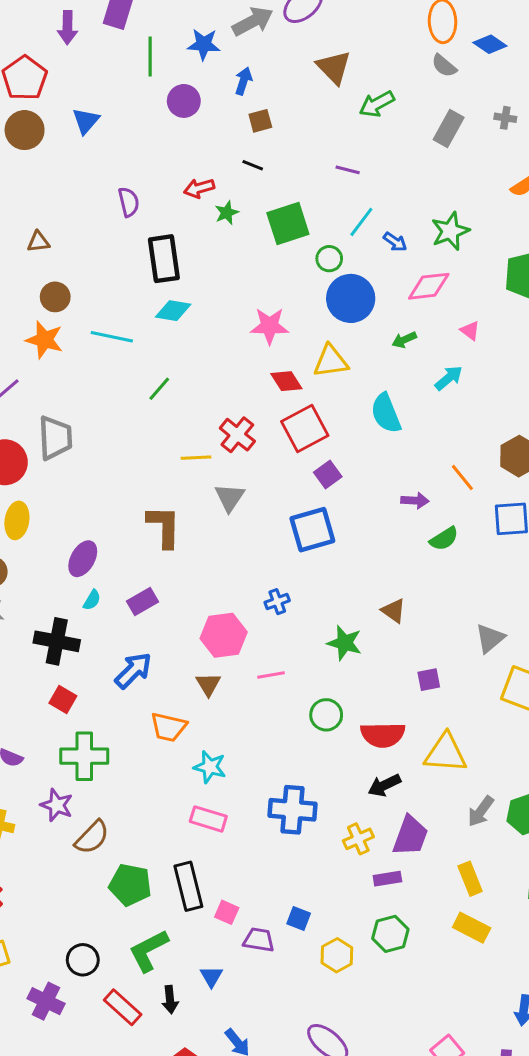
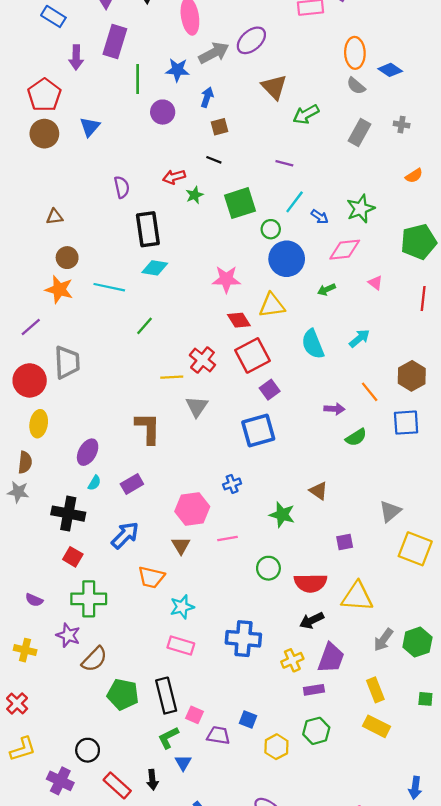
cyan arrow: (449, 378) -> (359, 338), moved
cyan star: (210, 767) -> (182, 607), turned -30
green L-shape: (149, 951) -> (168, 738), moved, size x0.7

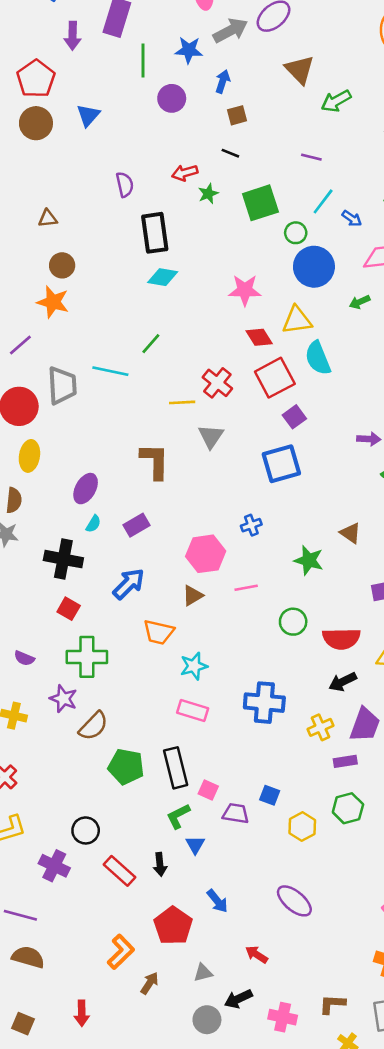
cyan line: (109, 287) -> (110, 371), moved
cyan semicircle: (313, 344) -> (318, 358), moved
brown triangle: (181, 545) -> (193, 596), turned 30

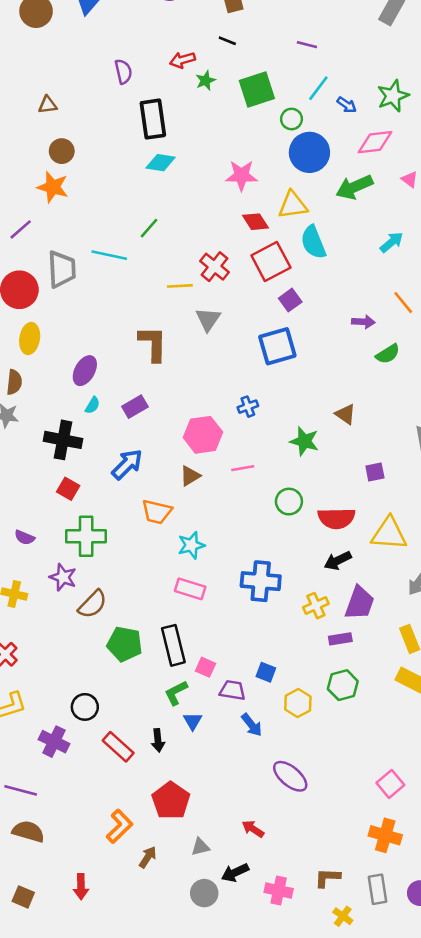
green arrow: (360, 302) -> (354, 187), size x1.8
blue arrow: (217, 901) -> (252, 725), moved

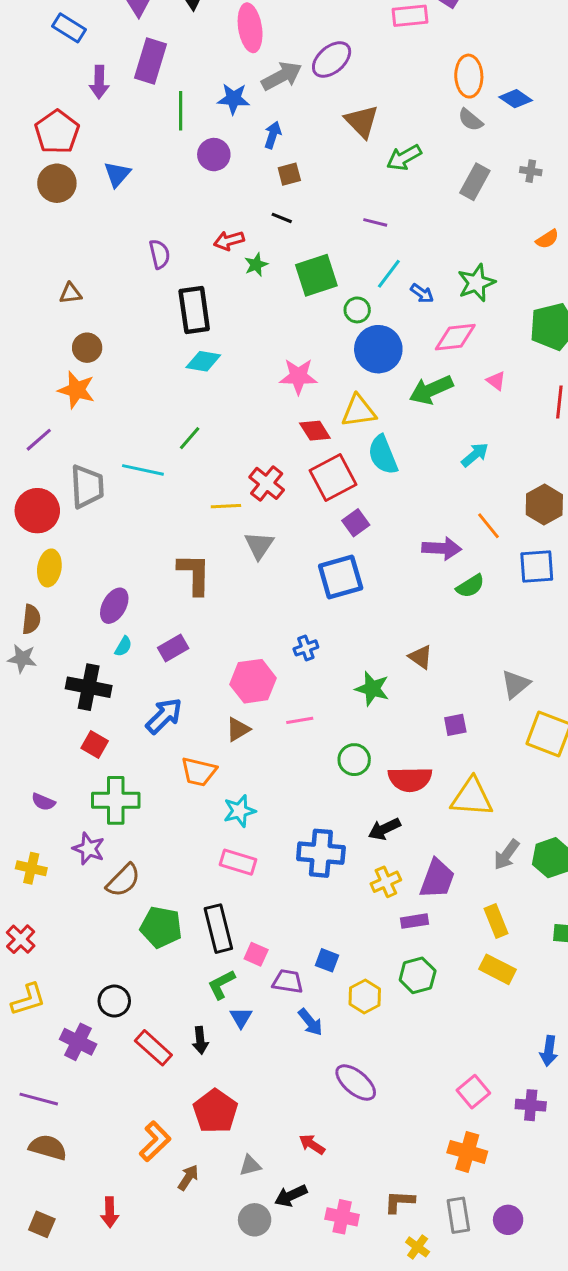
purple arrow: (363, 322) -> (442, 548), size x1.4
black arrow: (338, 561) -> (384, 829), moved

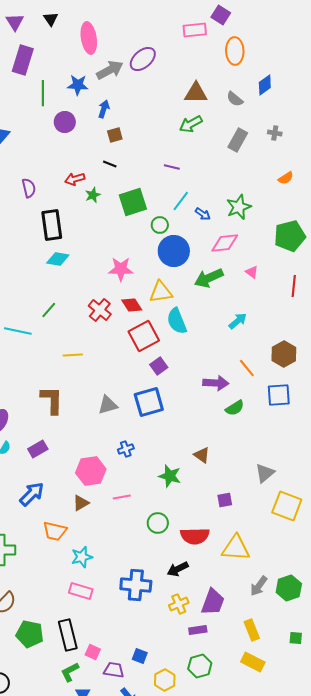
orange ellipse: (469, 76) -> (235, 51), moved
blue diamond: (516, 99) -> (265, 85), turned -70
brown triangle: (362, 121) -> (196, 93), moved, turned -45
red cross: (267, 483) -> (100, 310), moved
gray triangle: (259, 545) -> (108, 405), moved, turned 40

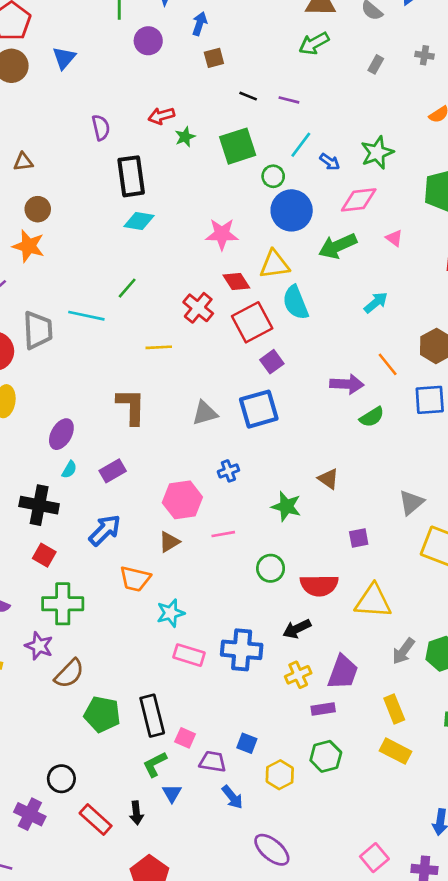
gray rectangle: (238, 140) -> (376, 64), size x0.6
black line: (110, 164) -> (248, 96), moved
red cross: (100, 310) -> (198, 308), moved
pink rectangle: (81, 591) -> (189, 655), moved

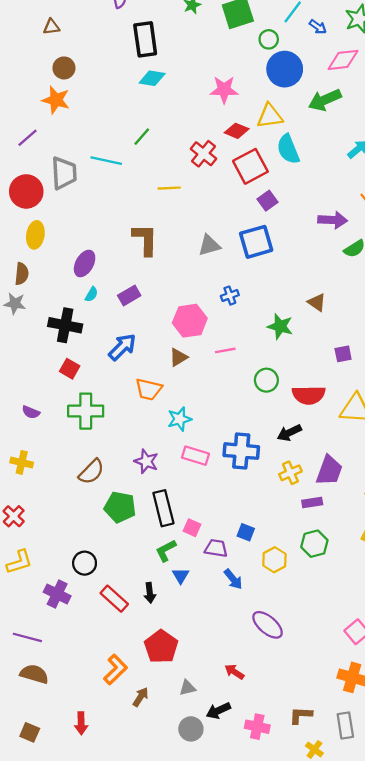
red diamond: (236, 281) -> (237, 131), turned -35
purple star: (39, 646) -> (146, 461), moved

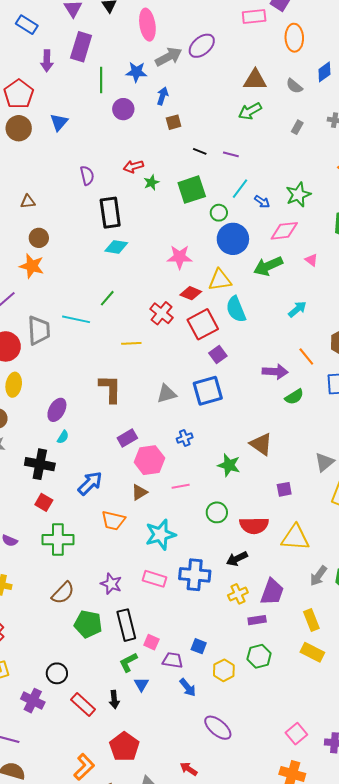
purple rectangle: (129, 296) -> (127, 438), moved
brown triangle: (317, 302) -> (261, 444), size x1.4
cyan star: (179, 419) -> (161, 535), moved, size x1.4

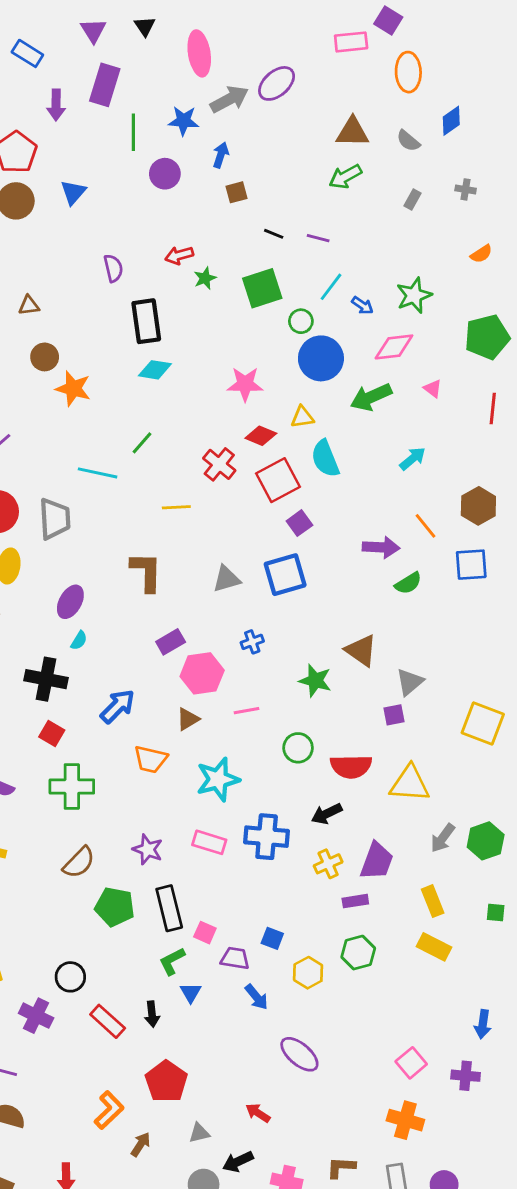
orange star: (32, 266) -> (73, 388), moved
yellow triangle: (220, 280) -> (302, 417), size x0.7
gray trapezoid: (39, 330) -> (55, 519), moved
gray triangle: (324, 462) -> (410, 682), moved

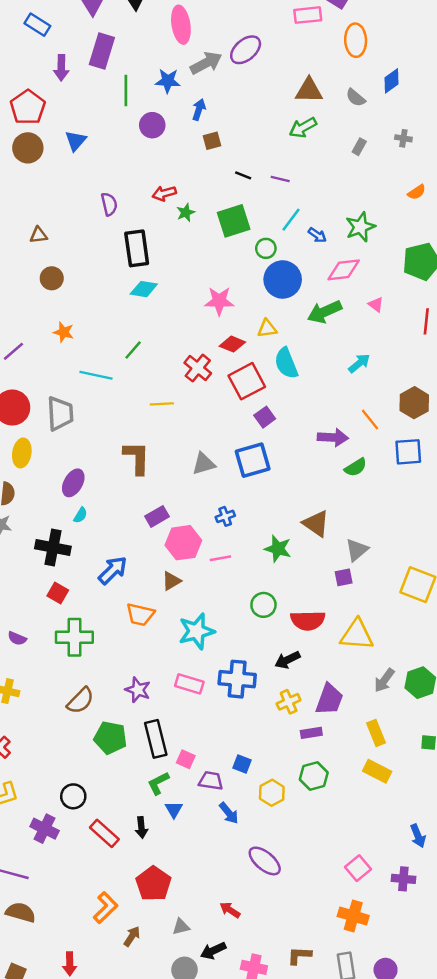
orange star: (73, 388) -> (64, 332), moved, size x0.7
pink line: (246, 711) -> (220, 558), moved
blue arrow: (483, 1024) -> (418, 836), turned -30

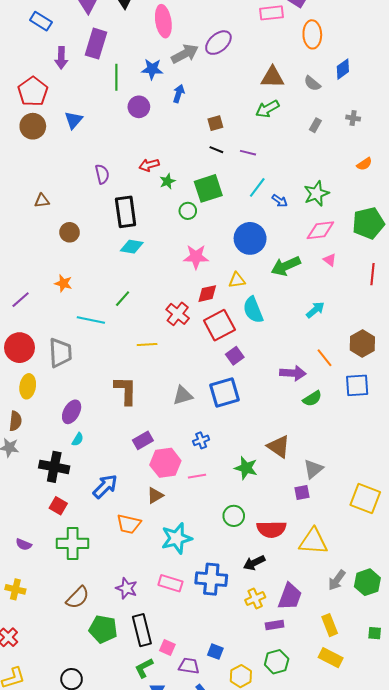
brown square: (212, 141) -> (215, 123), moved
green circle: (266, 248) -> (188, 211), moved
pink diamond: (344, 270) -> (320, 230), moved
brown circle: (52, 278) -> (69, 232), moved
red diamond: (232, 344) -> (207, 294), turned -35

